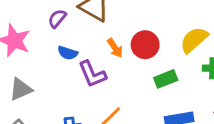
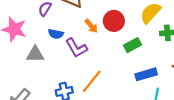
gray triangle: (21, 89) -> (35, 54), moved, turned 30

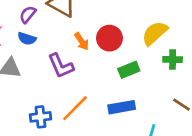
blue semicircle: (56, 34) -> (27, 39), moved
blue rectangle: (146, 74) -> (122, 107), moved

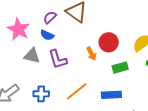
orange arrow: (82, 41) -> (91, 54), moved
purple L-shape: (61, 66) -> (58, 59), moved
blue cross: (41, 117) -> (41, 94), moved

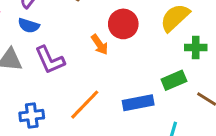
green rectangle: (120, 68) -> (174, 80), moved

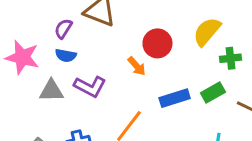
purple L-shape: (50, 60) -> (90, 87), turned -32
blue rectangle: (138, 103) -> (175, 98), moved

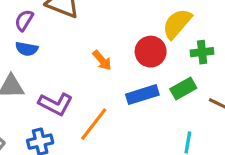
red circle: (157, 43) -> (151, 52), moved
purple L-shape: (90, 87) -> (56, 104), moved

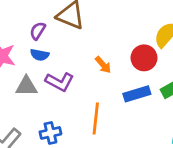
purple L-shape: (56, 104) -> (60, 82), moved
orange line: (94, 124) -> (96, 119), turned -32

